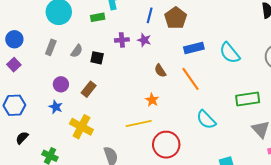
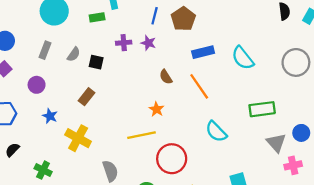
purple circle: (61, 84) -> (37, 85), moved

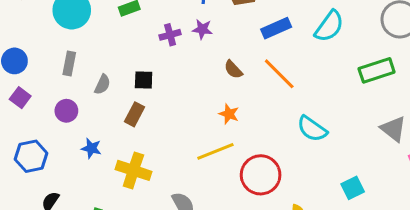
gray semicircle: (74, 54) -> (102, 84), moved
cyan semicircle: (243, 58) -> (329, 26), turned -95
black square: (96, 62) -> (144, 80), moved
green rectangle: (262, 109) -> (377, 70), moved

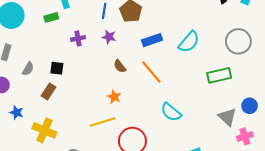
purple star: (202, 29) -> (109, 37), moved

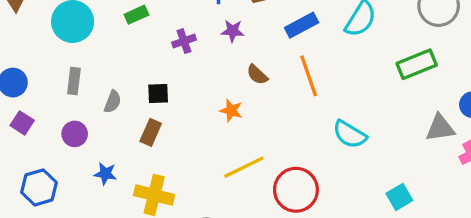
orange line: (151, 72) -> (309, 76), turned 30
orange star: (114, 97) -> (231, 111), moved
gray triangle: (227, 117) -> (440, 128), turned -42

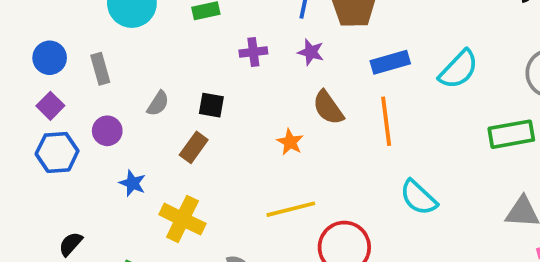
brown semicircle: (257, 75) -> (328, 108), size x1.4
gray rectangle: (74, 81) -> (100, 69), moved, turned -35
blue hexagon: (39, 187) -> (57, 152), moved

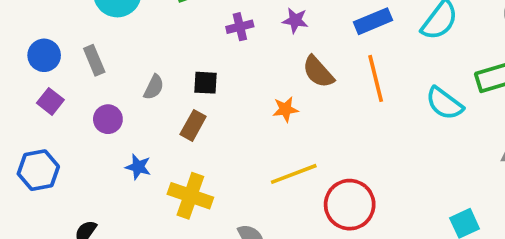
orange star: (290, 142) -> (285, 109), turned -30
blue hexagon: (57, 152) -> (38, 170), moved
cyan semicircle: (418, 197) -> (444, 103), moved

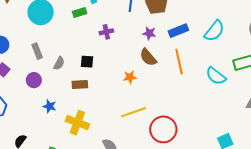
purple star: (295, 20) -> (149, 33), moved
gray rectangle: (94, 60) -> (37, 51), moved
brown rectangle: (193, 125) -> (80, 85), turned 56

